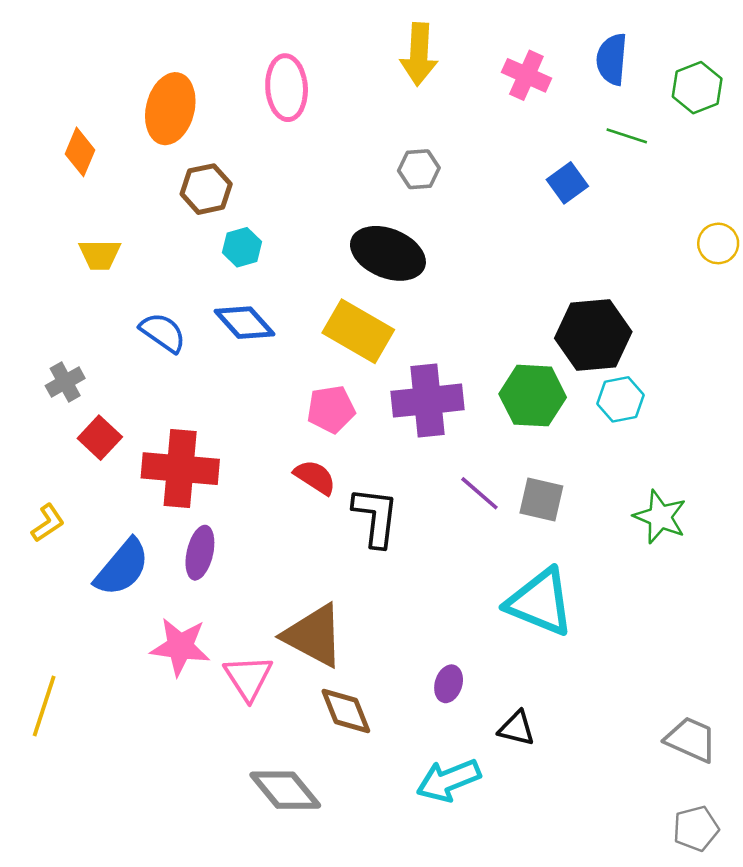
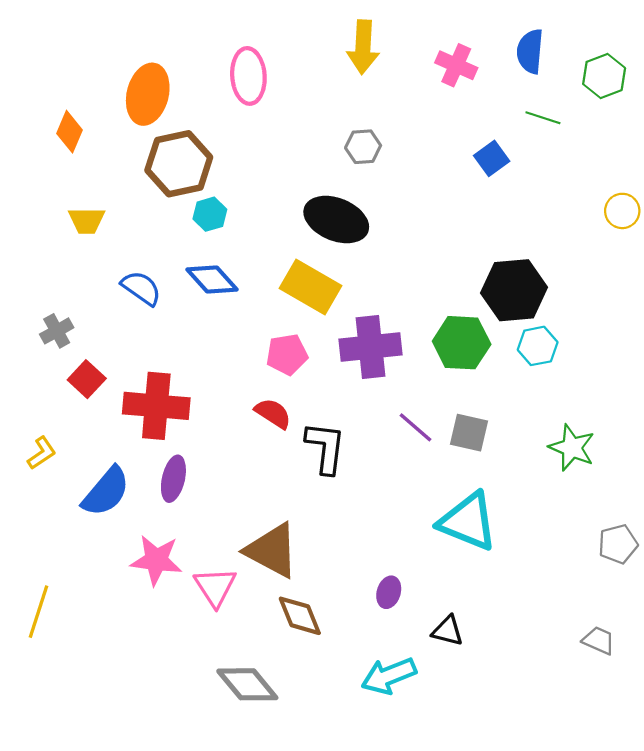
brown hexagon: (206, 189) -> (179, 164), size x1.5
gray trapezoid: (691, 739) -> (599, 640), size x0.7
gray pentagon: (696, 828) -> (618, 544), moved

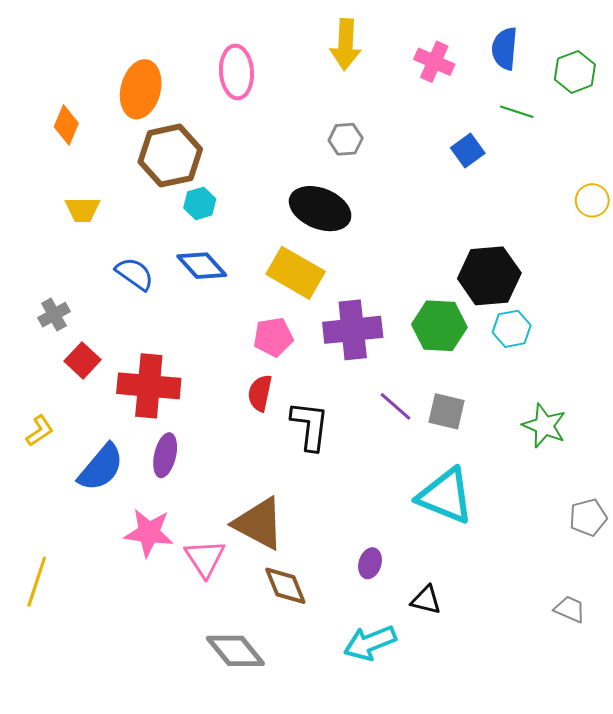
red semicircle: (273, 413) -> (260, 393), turned -111

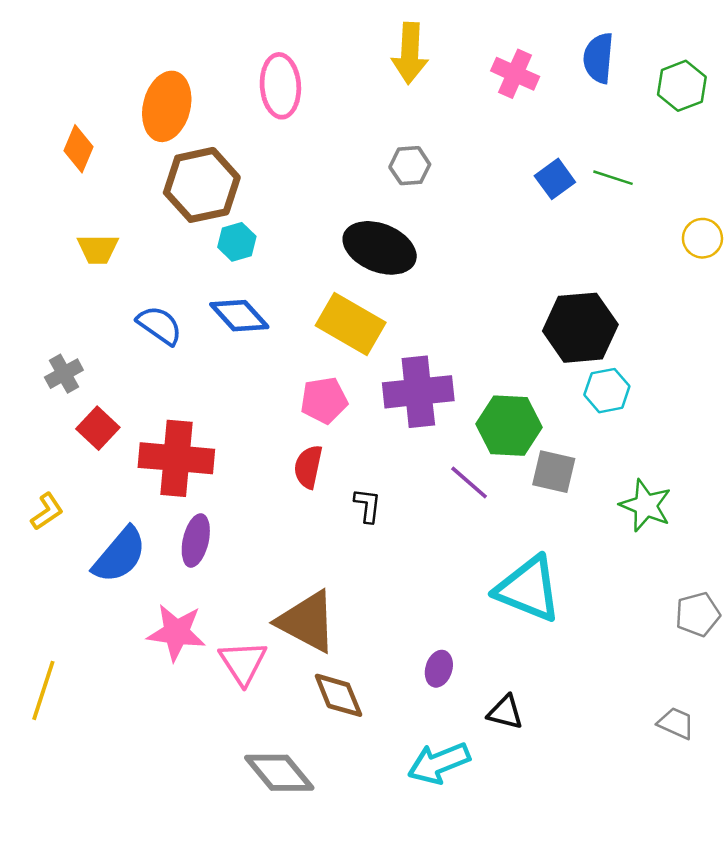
green line: (517, 112) -> (613, 178), moved
green hexagon: (439, 326) -> (509, 426), moved
gray square: (446, 411) -> (554, 472), moved
black L-shape: (310, 426) -> (367, 505), size x0.6

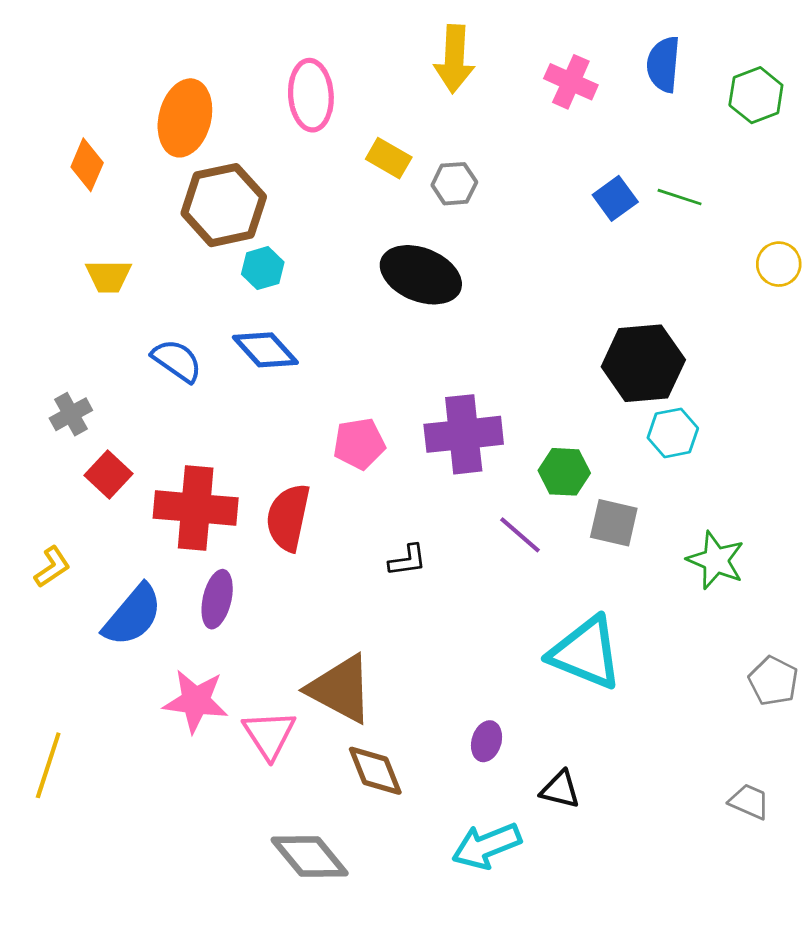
yellow rectangle: (351, 324) -> (389, 158), moved, size x0.6
green hexagon: (509, 426) -> (564, 472), size x0.7
red semicircle: (308, 467) -> (288, 517), moved, size x1.4
black L-shape: (367, 505) -> (407, 560), turned 75
gray pentagon: (698, 614) -> (773, 681), turned -30

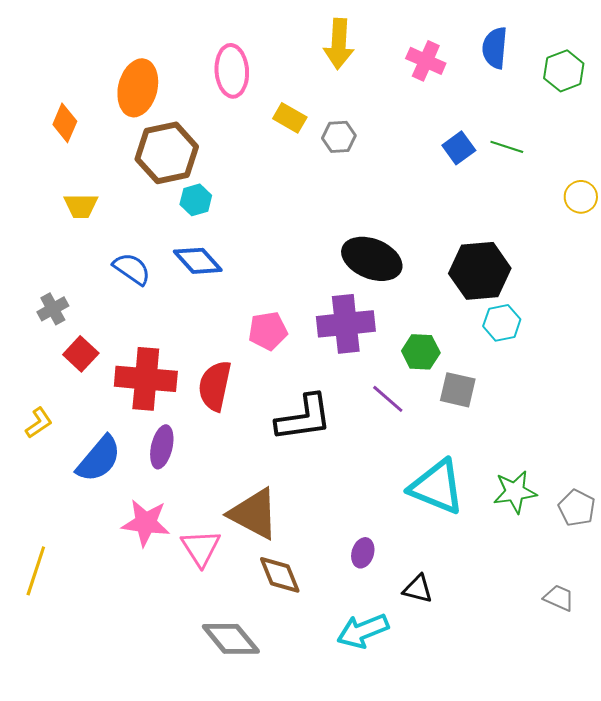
black ellipse: (421, 275) -> (372, 259), moved
black L-shape: (407, 560) -> (304, 418), size x2.0
green star: (716, 560) -> (515, 492), moved, turned -30

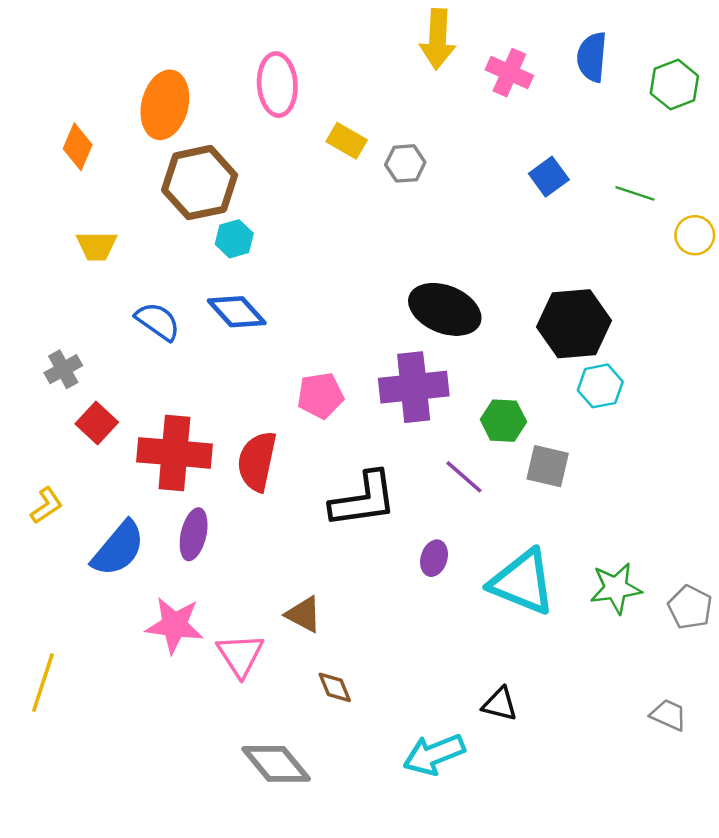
yellow arrow: (339, 44) -> (438, 39), moved
green line: (507, 147) -> (635, 193), moved
brown triangle: (254, 514) -> (304, 614), size x0.6
purple ellipse: (363, 553) -> (434, 558), moved
brown diamond: (280, 575) -> (335, 687), size x0.7

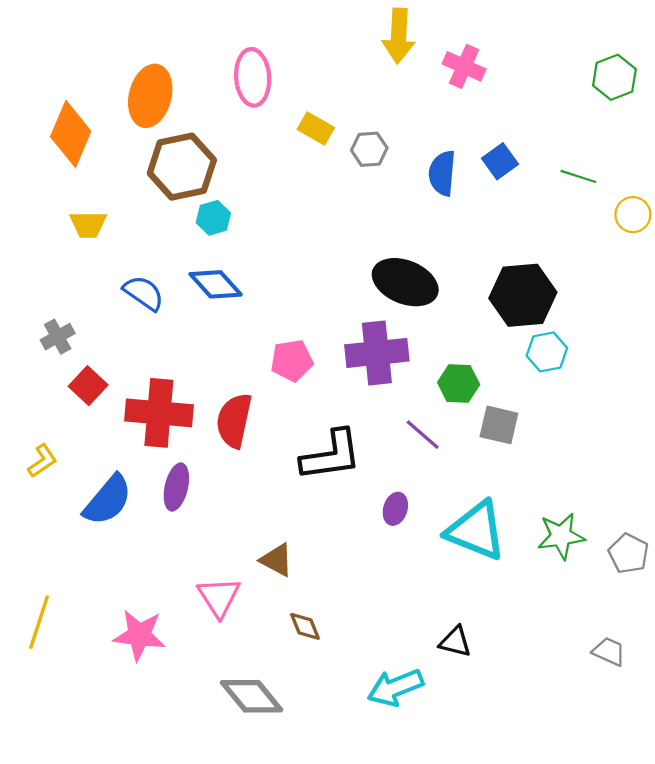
blue semicircle: (592, 57) -> (442, 173), moved
orange diamond: (78, 147) -> (71, 134), size x1.5
pink star: (174, 625) -> (139, 635), moved

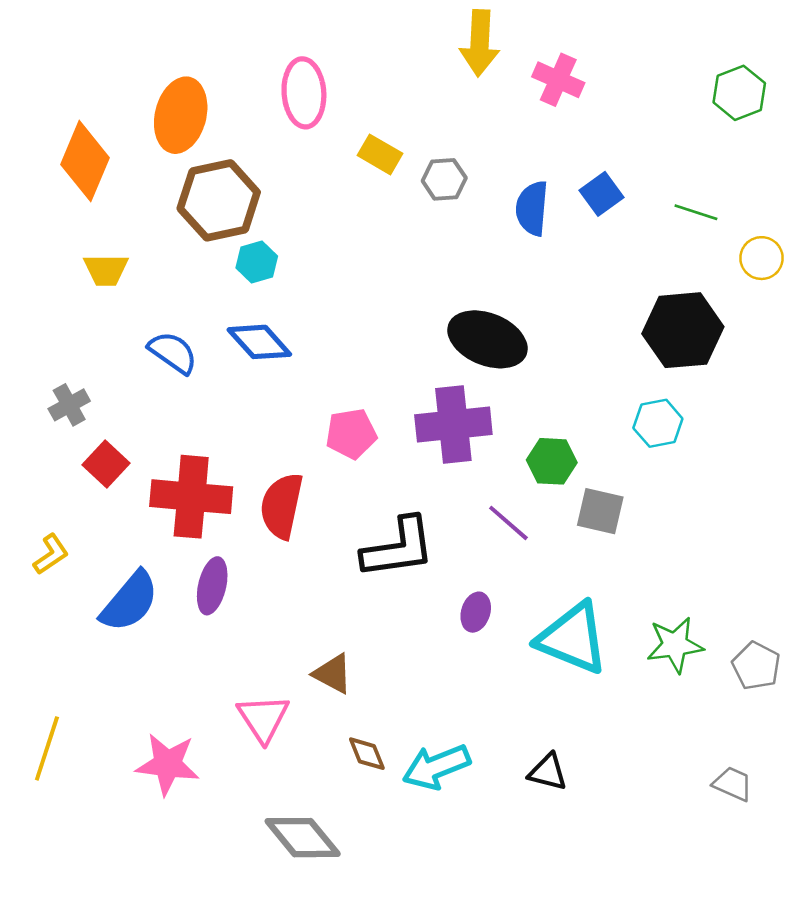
black hexagon: (523, 295) -> (683, 330), moved
cyan arrow: (395, 687) -> (436, 767), moved

